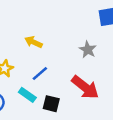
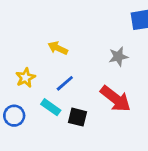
gray star: (88, 50) -> (118, 57), turned 30

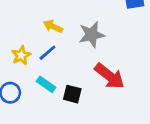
gray star: (118, 57) -> (92, 35), moved, size x1.4
blue line: (65, 83) -> (47, 53), moved

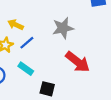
yellow arrow: (53, 26) -> (16, 25), moved
black square: (72, 94) -> (47, 89), moved

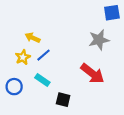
gray star: (63, 28) -> (99, 40), moved

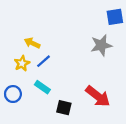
red arrow: (92, 74) -> (98, 96), moved

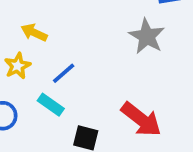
gray star: (101, 45) -> (147, 36), turned -30
blue line: (44, 61) -> (64, 73), moved

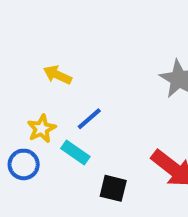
yellow star: (18, 66) -> (42, 129), moved

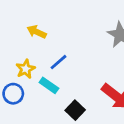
black square: (113, 188) -> (75, 110), turned 30

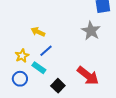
yellow arrow: (37, 32) -> (38, 32), moved
blue circle: (13, 94) -> (20, 79), moved

